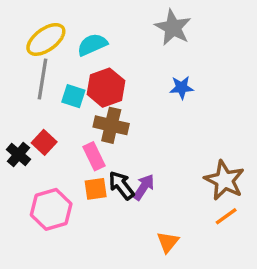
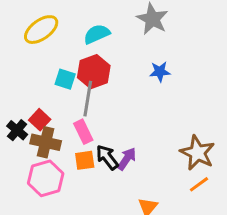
cyan semicircle: (92, 45) -> (97, 34), moved
gray line: (42, 79) -> (88, 99), moved
brown cross: (111, 125) -> (46, 142), moved

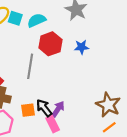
red hexagon: (94, 72) -> (50, 44), moved
cyan square: (65, 79) -> (15, 18), moved
pink rectangle: (83, 132) -> (53, 124), moved

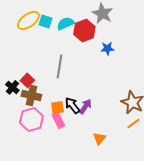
red hexagon: (50, 44) -> (84, 30), moved
pink rectangle: (53, 124) -> (58, 120), moved

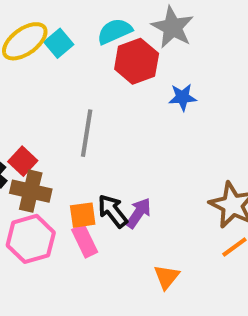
cyan square: (45, 21) -> (59, 43), turned 32
cyan semicircle: (65, 23) -> (115, 31), moved

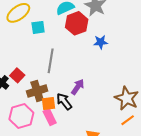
cyan square: (59, 43) -> (38, 27), moved, turned 32
brown cross: (31, 191) -> (37, 91), moved, turned -30
purple arrow: (139, 213) -> (78, 87), moved

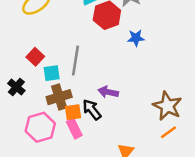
cyan square: (38, 27) -> (52, 73), moved
red square: (17, 75) -> (35, 57), moved
purple arrow: (78, 87) -> (108, 92), turned -112

